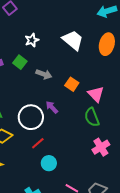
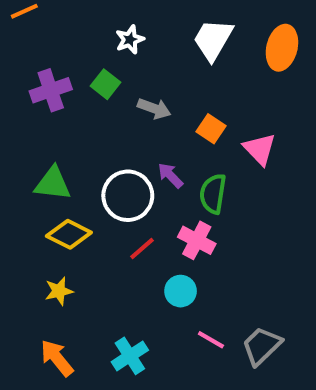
white trapezoid: (73, 40) -> (213, 40), turned -100
green semicircle: (92, 117) -> (213, 194), moved, turned 30
pink cross: (101, 147) -> (197, 240), moved, turned -30
cyan circle: (49, 163) -> (181, 291), moved

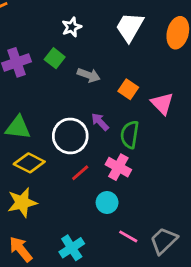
yellow star: (59, 291) -> (22, 203), size x1.5

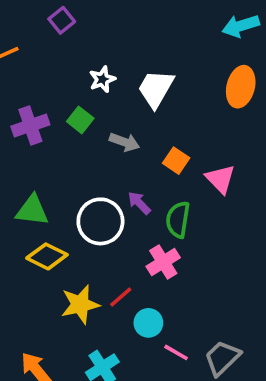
white trapezoid: (130, 27) -> (156, 89), moved
pink cross: (118, 167) -> (163, 262), turned 30
red line: (80, 173) -> (121, 297), moved
yellow star: (22, 203) -> (80, 304), moved
cyan circle: (107, 203) -> (148, 323), moved

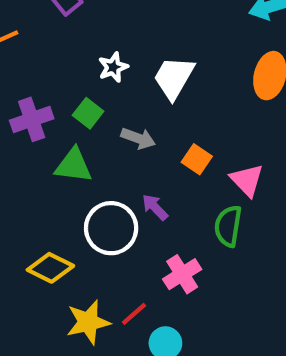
green triangle: (32, 210) -> (73, 165), moved
green semicircle: (178, 220) -> (228, 226), moved

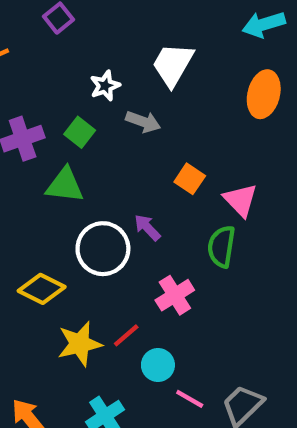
white trapezoid: (174, 78) -> (173, 65), moved
gray arrow: (138, 138) -> (143, 122), moved

